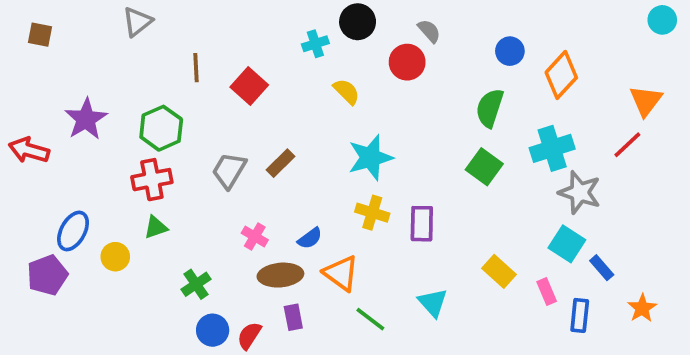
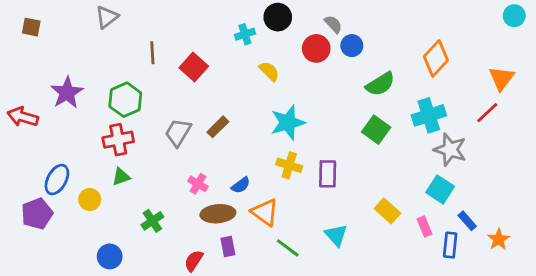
blue circle: (510, 51) -> (352, 46), moved
green semicircle: (490, 108) -> (380, 84), turned -140
blue rectangle: (602, 268) -> (467, 221), moved
blue circle: (213, 330) -> (110, 256), moved

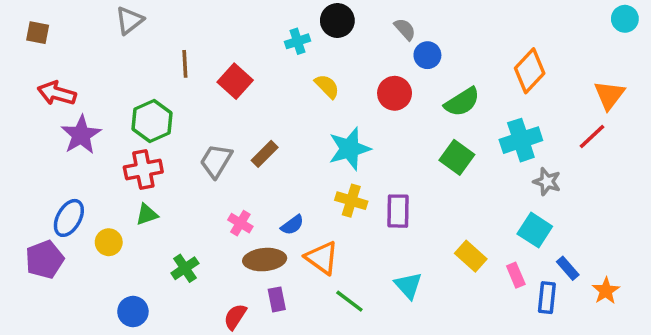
red circle: (316, 48) -> (395, 93), moved
purple star: (67, 93) -> (81, 135), moved
red arrow: (23, 117) -> (57, 93), moved
gray star: (450, 150) -> (547, 182), size x0.7

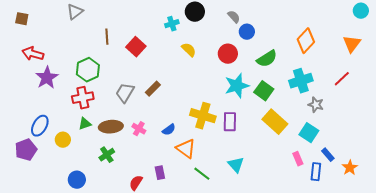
orange triangle: (609, 95) -> (352, 44), moved
cyan star: (349, 149) -> (237, 86), moved
yellow cross: (351, 201) -> (203, 116), size x1.4
yellow rectangle: (471, 256) -> (275, 122), moved, size x1.4
brown ellipse: (265, 260) -> (111, 127), moved

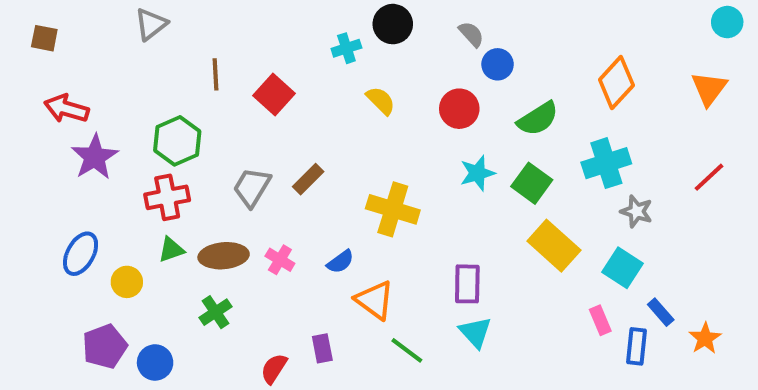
red line: (342, 79) -> (709, 177), moved
cyan star: (237, 86) -> (477, 173), size x0.7
yellow cross: (203, 116) -> (393, 209), moved
purple rectangle: (230, 122) -> (467, 284), moved
purple pentagon: (26, 150) -> (105, 346), moved

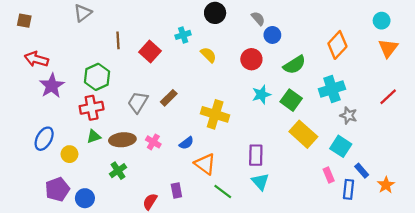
cyan circle: (727, 22) -> (382, 21), moved
cyan cross: (346, 48) -> (183, 35), moved

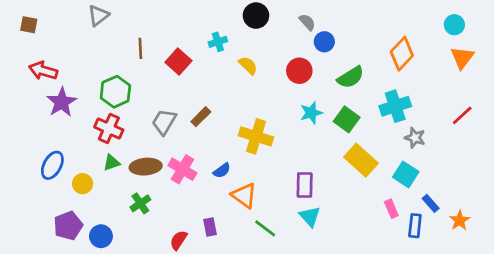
red cross: (92, 108) -> (109, 128), turned 35
pink cross: (153, 142) -> (182, 169), size x1.5

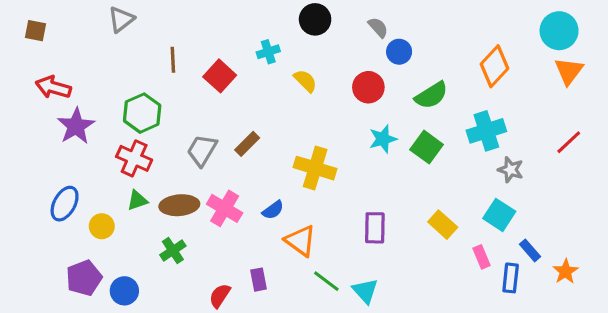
cyan circle: (454, 25) -> (559, 31), size x1.5
yellow rectangle: (361, 160) -> (443, 225), moved, size x0.7
cyan triangle: (310, 217) -> (365, 291), moved

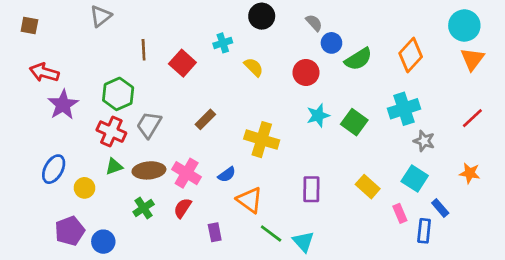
green semicircle: (431, 95) -> (358, 59), moved
gray trapezoid: (202, 150) -> (149, 125), moved
orange star: (566, 271) -> (470, 173), moved, turned -30
red semicircle: (220, 296) -> (182, 208), moved

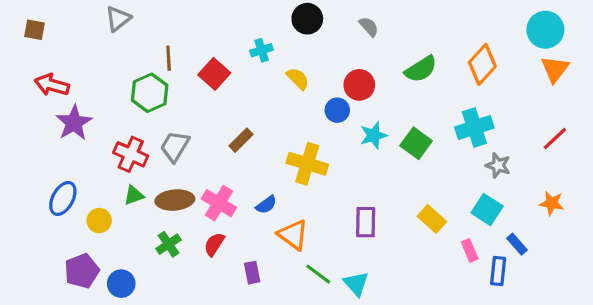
blue circle: (331, 43) -> (337, 110), moved
green hexagon: (118, 94) -> (150, 93), moved

